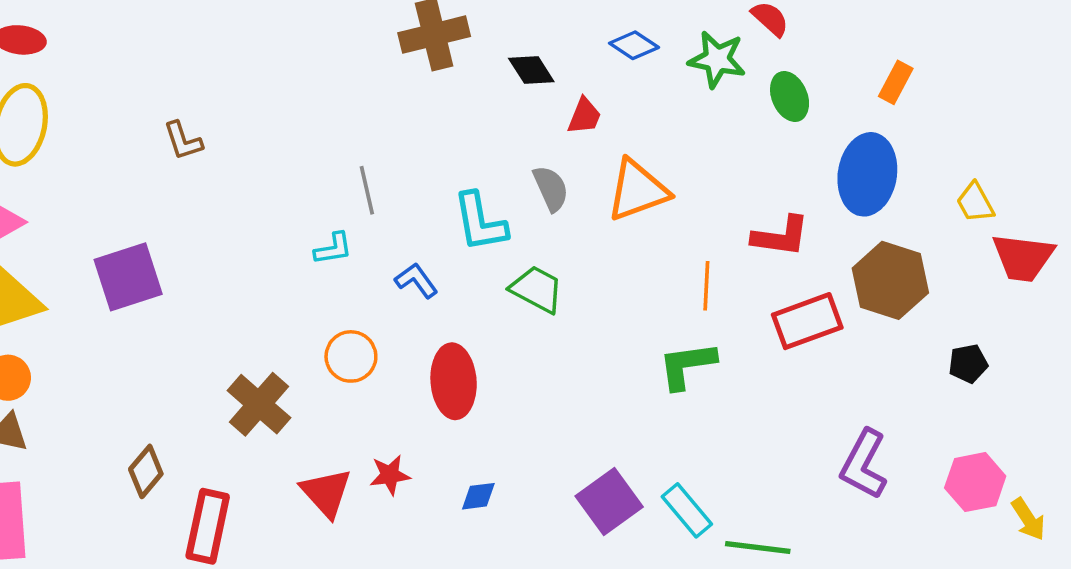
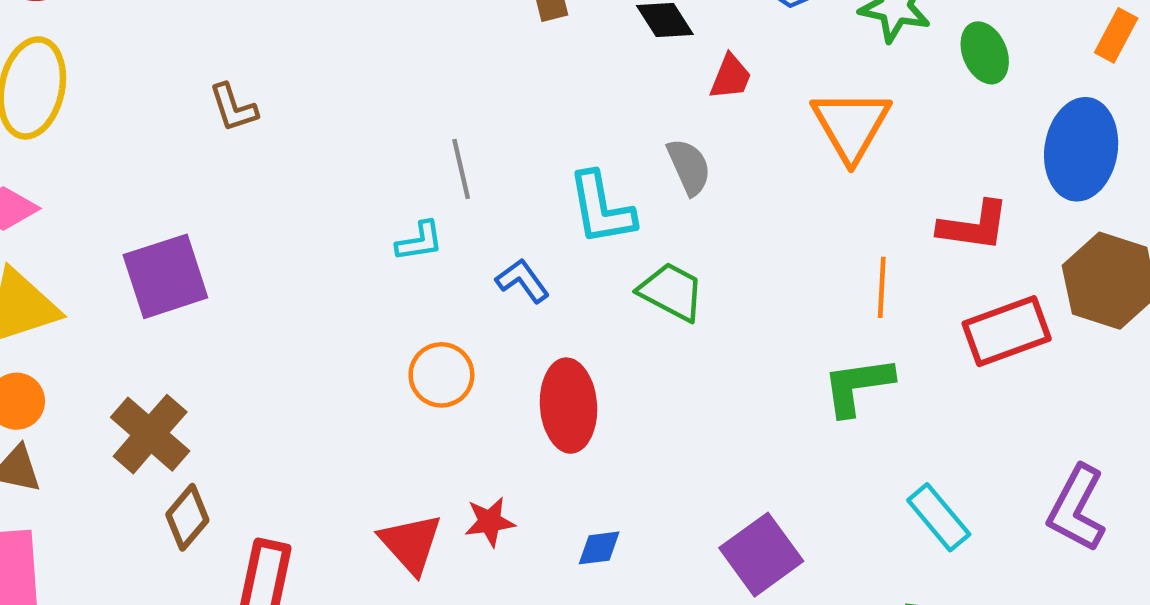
orange triangle: (637, 190) -> (851, 125), moved, turned -40
brown cross: (259, 404) -> (150, 434), moved
cyan rectangle: (687, 510) -> (939, 517), moved

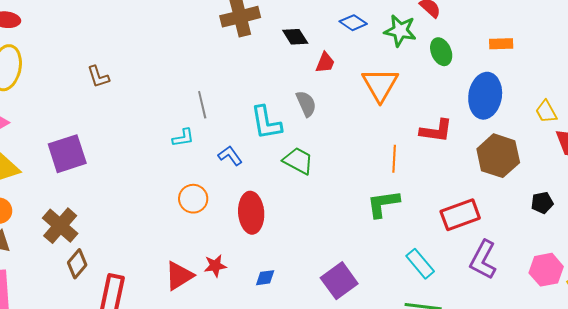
orange rectangle: (1116, 35) -> (501, 44), turned 60
red rectangle: (1007, 331) -> (460, 215), moved
red triangle: (411, 544) -> (179, 276), turned 40

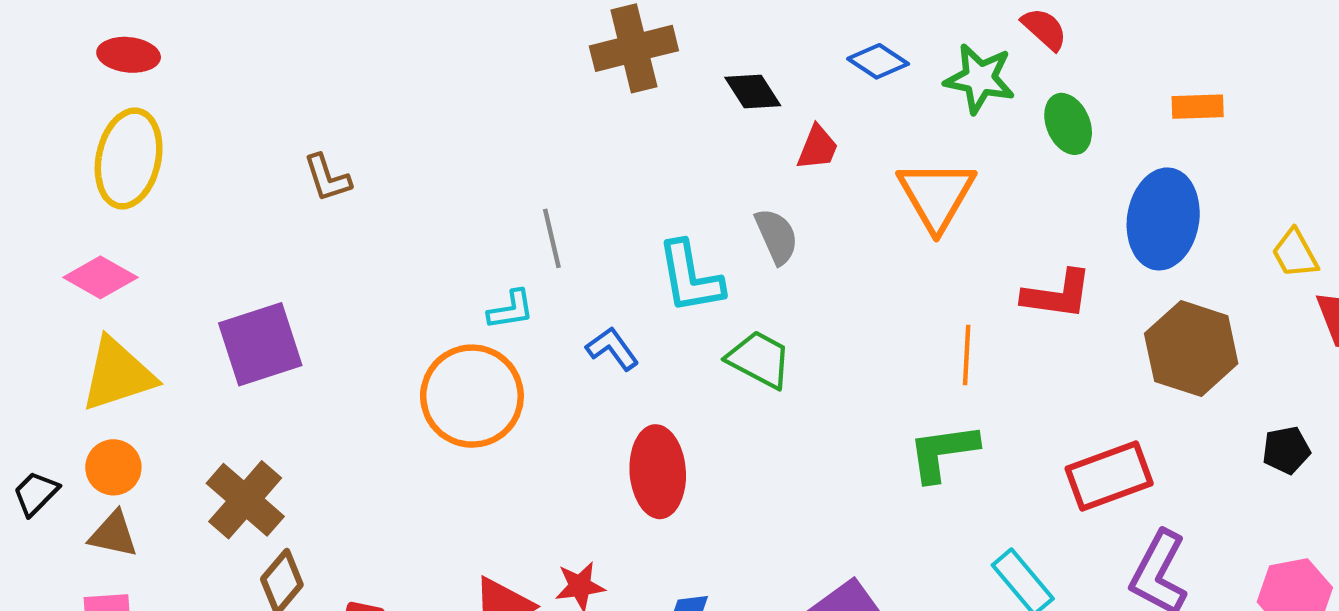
orange circle: (193, 199) -> (472, 396), moved, size x1.6

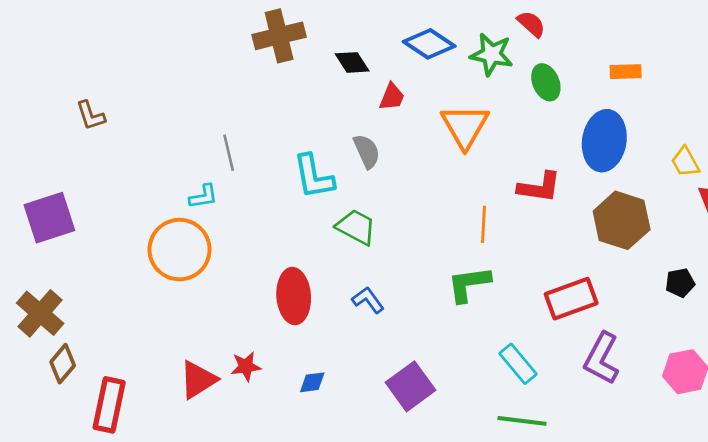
blue diamond: (878, 61) -> (429, 44), size x1.4
blue L-shape: (612, 349) -> (368, 300), moved

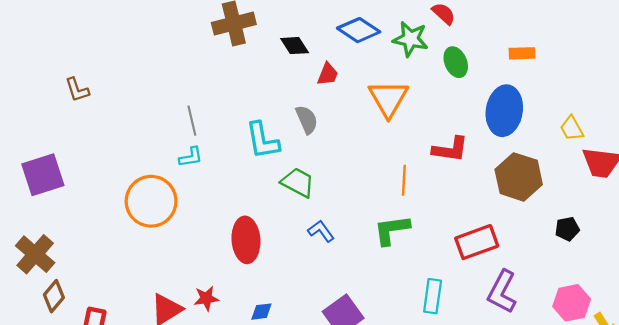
cyan L-shape: (203, 196) -> (191, 157), moved
blue L-shape: (368, 300) -> (321, 231), moved
cyan rectangle: (518, 364) -> (433, 296), turned 48

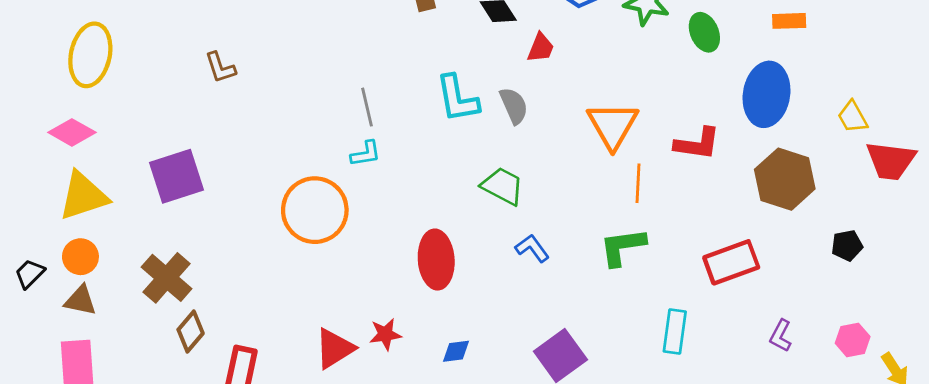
orange triangle: (388, 99) -> (613, 125), moved
cyan L-shape: (263, 141) -> (457, 99), moved
purple L-shape: (502, 292) -> (781, 336), moved, size x0.6
pink hexagon: (572, 303) -> (853, 340), size x0.7

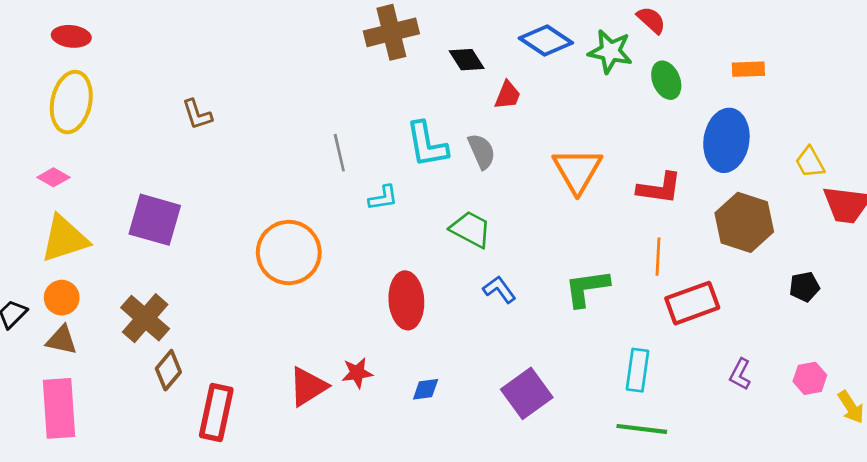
pink diamond: (72, 132) -> (53, 177), size x0.7
cyan L-shape: (366, 154) -> (383, 198), moved
purple square: (176, 176) -> (155, 220), turned 34
orange line: (638, 183) -> (658, 257), moved

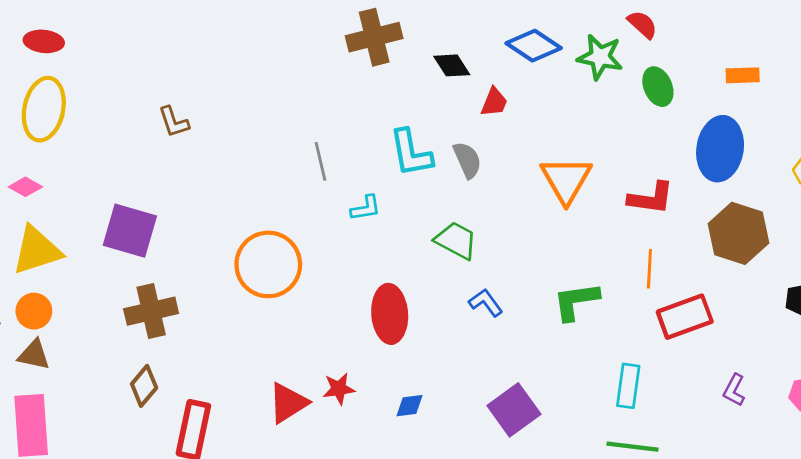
brown cross: (145, 318) -> (151, 311), moved, turned 36

